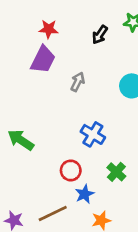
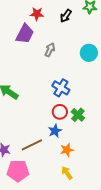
red star: (49, 29) -> (37, 14), moved
red circle: (71, 170) -> (60, 112), moved

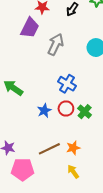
gray arrow: (50, 50) -> (56, 44), size x1.5
blue star: (55, 131) -> (44, 111), moved
brown line: (32, 145) -> (49, 149), moved

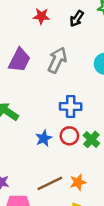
purple trapezoid: (30, 28) -> (19, 60), moved
blue cross: (67, 84) -> (71, 107), turned -30

